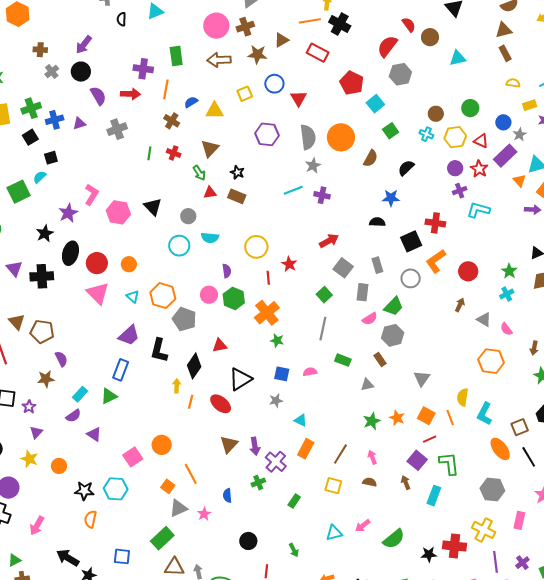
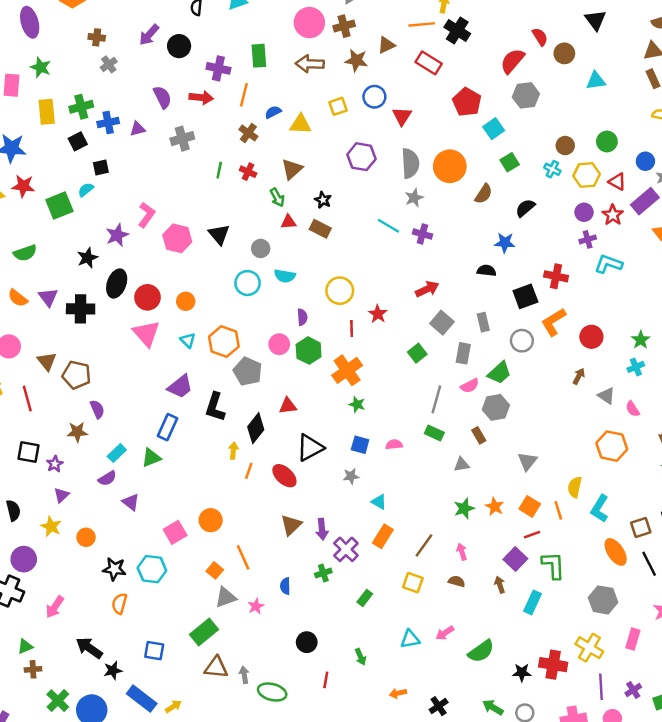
black circle: (81, 72) -> (179, 46), moved
cyan line: (293, 190) -> (388, 226), turned 48
gray line: (323, 329) -> (436, 399), moved

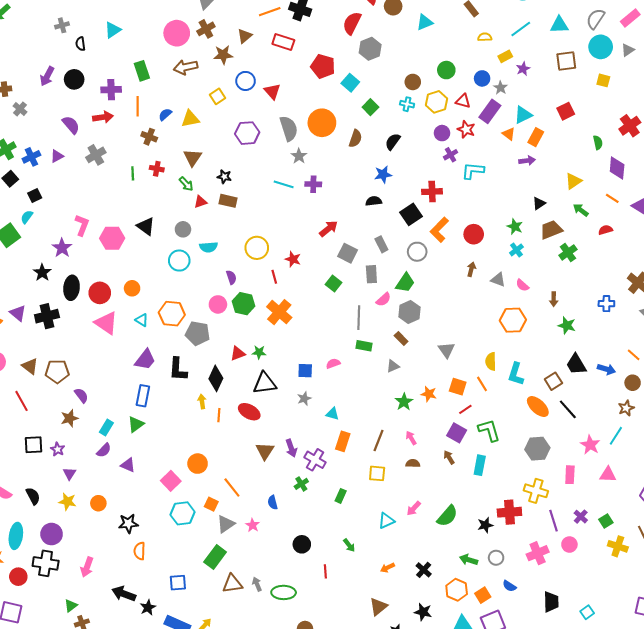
green star: (357, 404) -> (259, 352), moved
black triangle: (310, 448) -> (265, 383), turned 35
cyan hexagon: (152, 569) -> (183, 513), moved

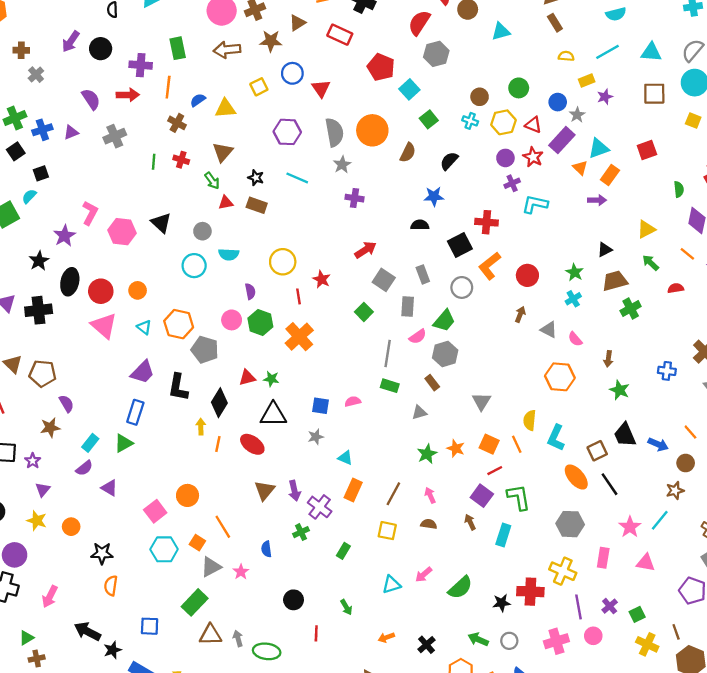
cyan line: (284, 184) -> (297, 178), moved

